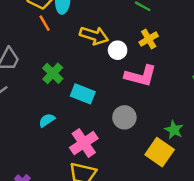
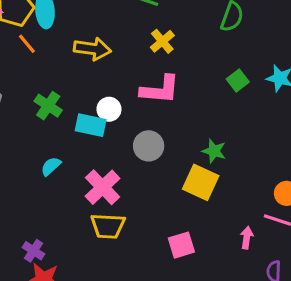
white circle: (118, 50) -> (109, 109), moved

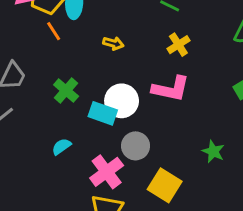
yellow arrow: (92, 49) -> (113, 43), size x0.6
white circle: (109, 109) -> (122, 101), size x1.5
gray circle: (149, 146) -> (136, 146), moved
yellow square: (201, 182) -> (165, 185), moved

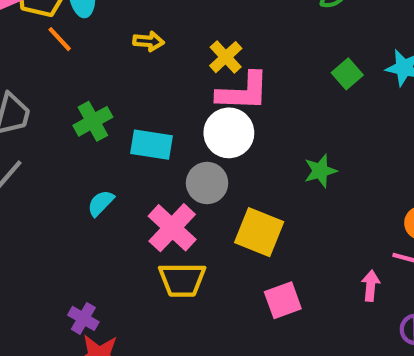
yellow cross: (178, 45) -> (226, 57), moved
green cross: (66, 90) -> (93, 121), turned 30
white circle: (122, 101) -> (229, 133), moved
green star: (213, 151) -> (320, 171), turned -30

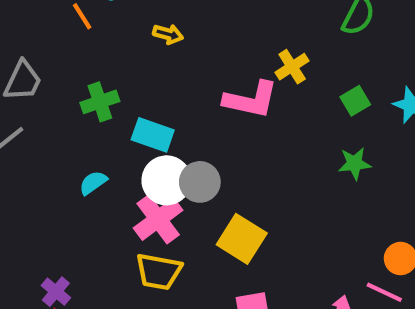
yellow cross: (226, 57) -> (292, 67), moved
white circle: (229, 133) -> (167, 180), moved
green star: (320, 171) -> (355, 163), moved

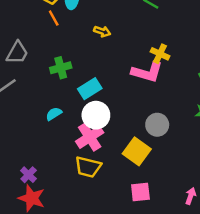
yellow cross: (292, 67) -> (160, 54), moved, turned -36
cyan rectangle: (153, 135) -> (90, 89), turned -55
gray circle: (200, 182) -> (157, 125), moved

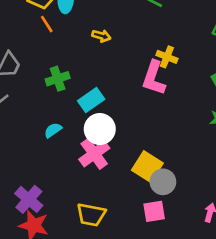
pink L-shape: (147, 72) -> (154, 78), turned 96
gray circle: (157, 125) -> (163, 182), moved
yellow trapezoid: (88, 167) -> (91, 215), moved
purple cross: (29, 175) -> (29, 199), size x1.5

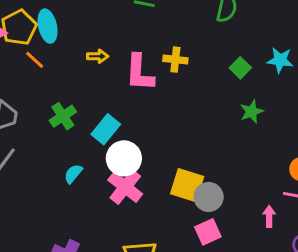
pink L-shape: (154, 78) -> (140, 73), moved

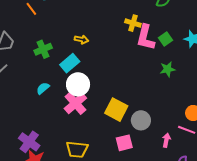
yellow arrow: (98, 56) -> (81, 39), moved
yellow cross: (175, 60) -> (133, 23), moved
pink L-shape: (140, 73) -> (146, 37), moved
gray circle: (209, 197) -> (141, 120), moved

